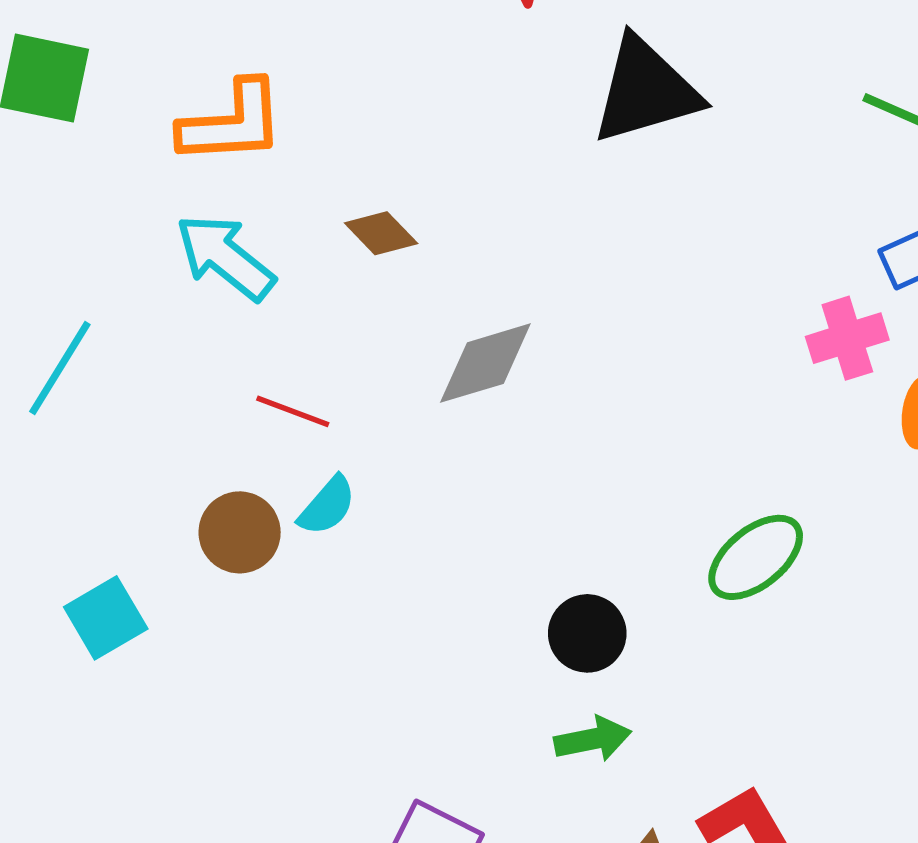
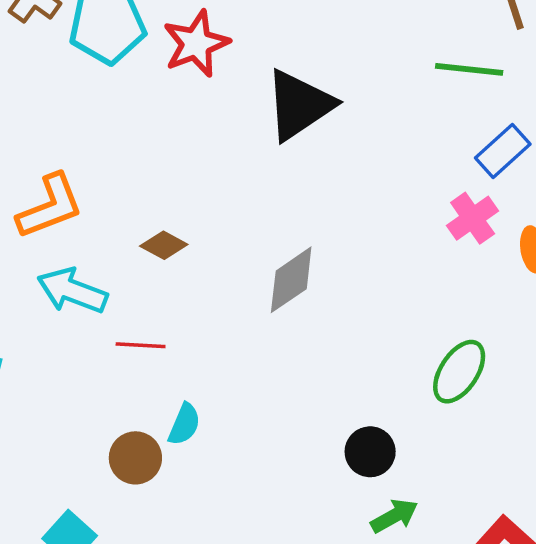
gray diamond: (485, 363) -> (291, 280), moved
red line: (293, 411) -> (141, 345), moved

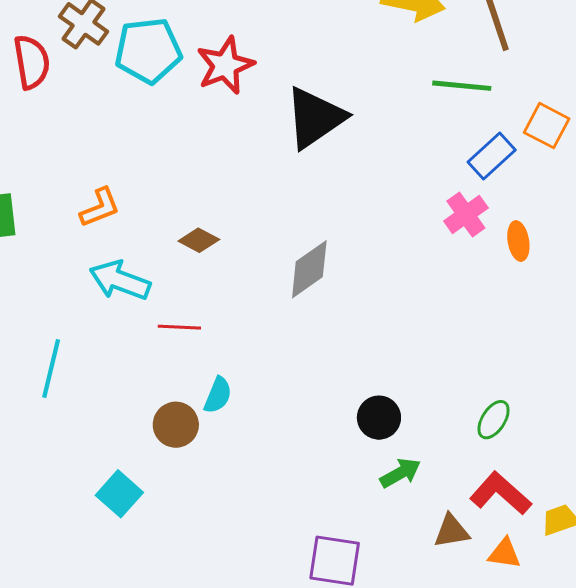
orange L-shape: (50, 206) -> (100, 208), size x0.7
green ellipse: (459, 372) -> (494, 420), moved, size x0.7

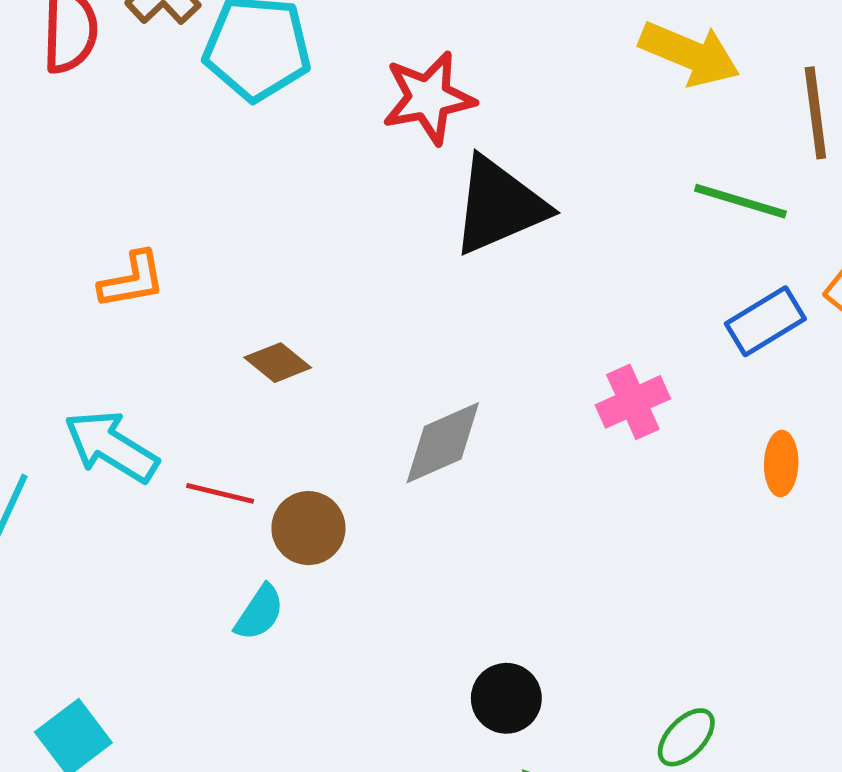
red star: (225, 65) -> (428, 98), moved
pink cross: (466, 214) -> (633, 402), moved
cyan arrow: (120, 280) -> (111, 446), moved
brown circle: (176, 425) -> (308, 528), moved

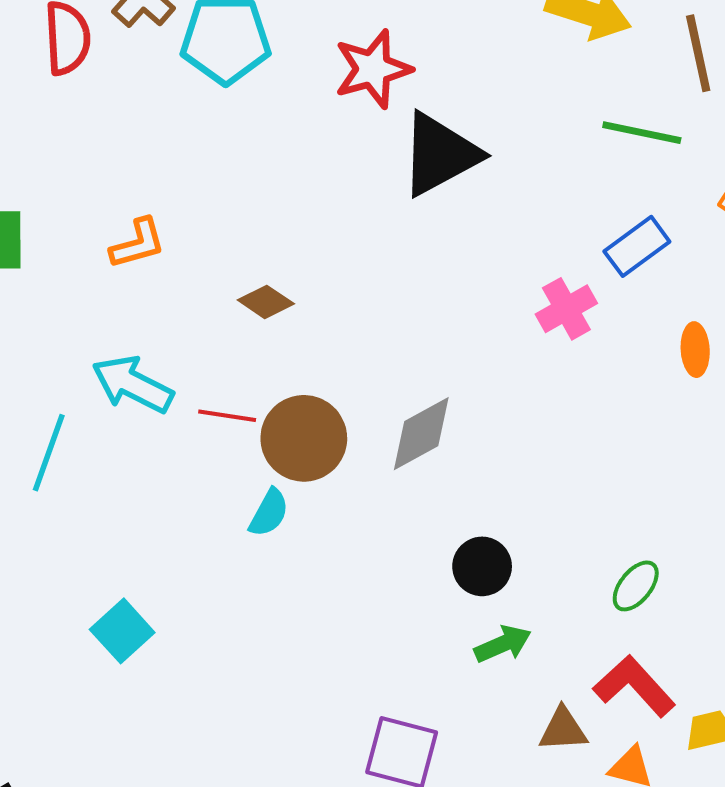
blue rectangle: (765, 321) -> (637, 246), moved
gray diamond: (443, 443) -> (421, 434), moved
brown circle: (308, 528) -> (304, 438), size x1.4

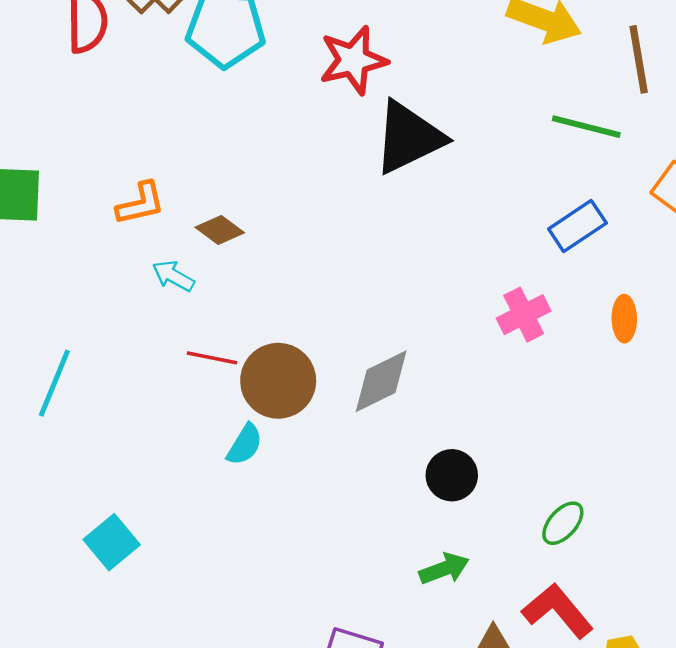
brown diamond: (266, 302) -> (220, 230), moved
pink cross: (566, 309) -> (524, 315), moved
cyan arrow: (133, 384) -> (173, 276), moved, size x0.6
black circle: (482, 566) -> (452, 475), moved

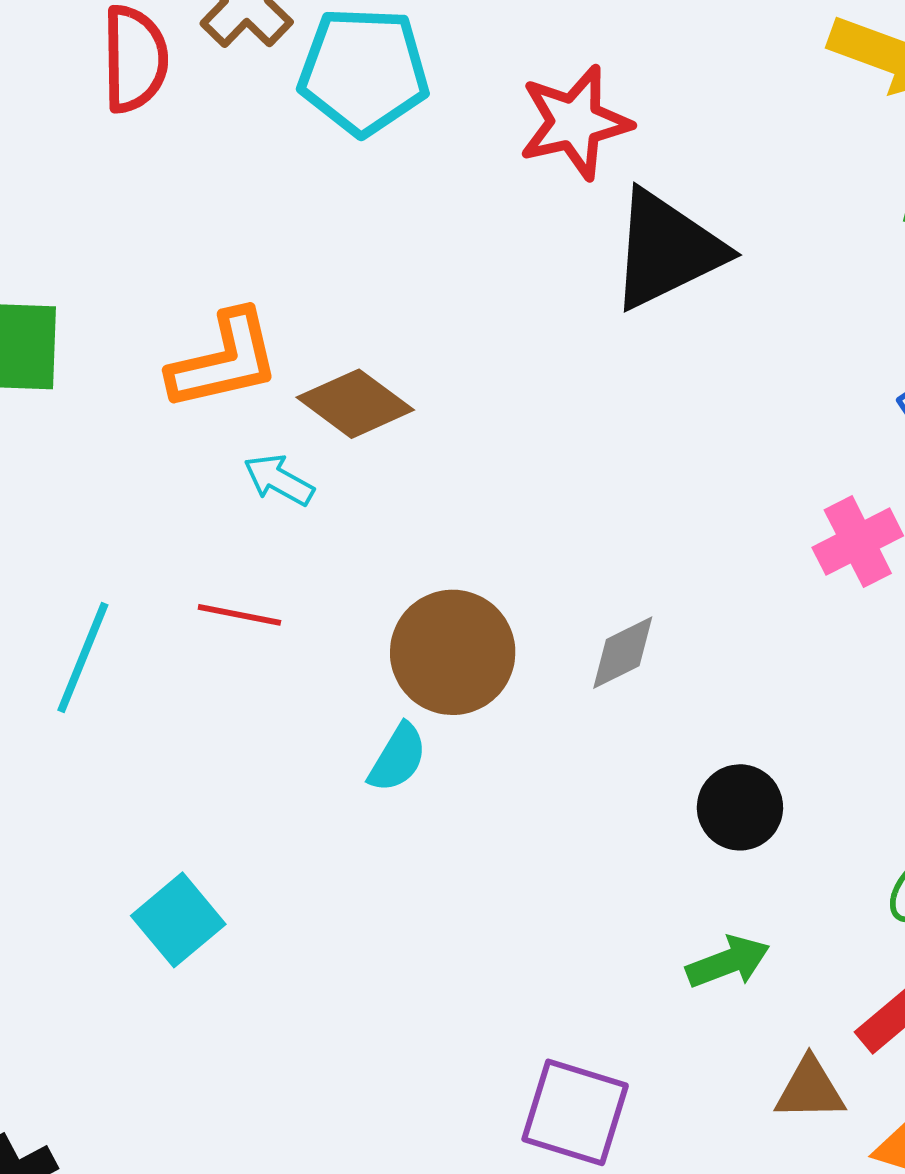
orange L-shape: (141, 204) -> (224, 360), size x1.4
brown diamond: (220, 230) -> (355, 404), size x1.4
red line: (212, 358) -> (239, 615), moved
gray diamond: (381, 381) -> (623, 653), size x0.7

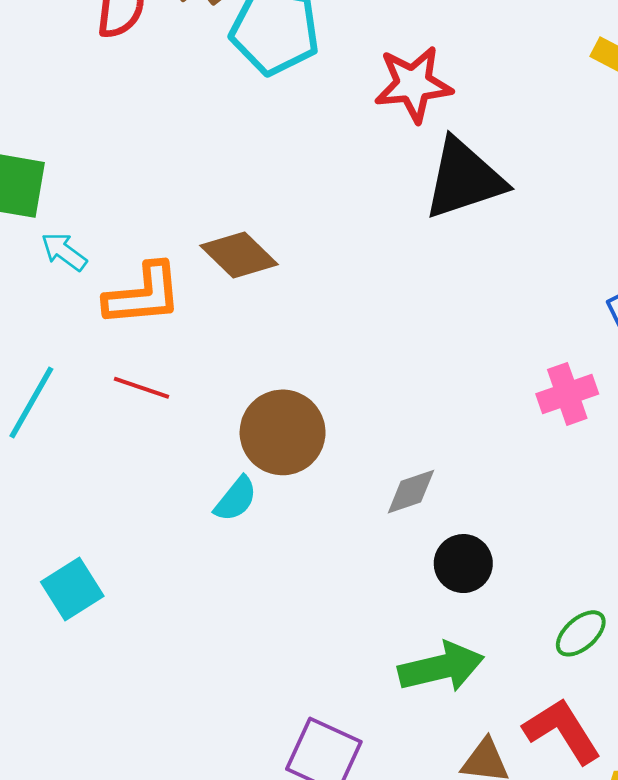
orange L-shape: (224, 360) -> (143, 295), moved
cyan arrow: (279, 480) -> (64, 252), moved
gray diamond: (623, 653) -> (411, 492), moved
green arrow: (728, 962) -> (441, 667), size x1.5

